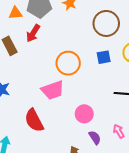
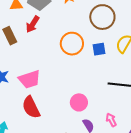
orange circle: (68, 63) -> (72, 44), moved
pink trapezoid: (53, 90) -> (30, 79), moved

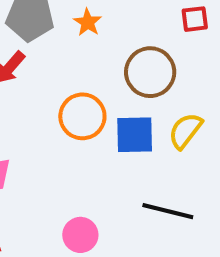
blue square: (99, 49) -> (135, 135), size x1.5

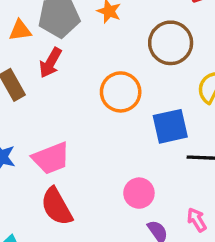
blue square: (135, 135) -> (170, 126), moved

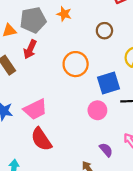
brown circle: (171, 43) -> (104, 31), size x0.6
pink circle: (139, 193) -> (97, 110), moved

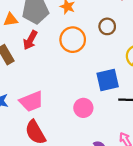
orange circle: (76, 64) -> (73, 40), moved
pink circle: (97, 110) -> (83, 108), moved

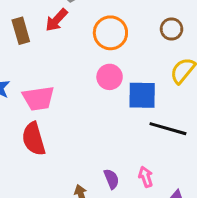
brown circle: (107, 26) -> (172, 29), moved
pink circle: (83, 108) -> (110, 77), moved

